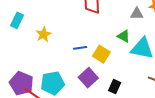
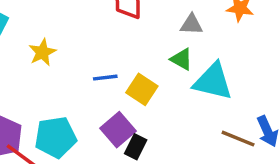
gray triangle: (137, 14) -> (191, 24), moved
black rectangle: (115, 87) -> (136, 147), moved

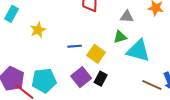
green triangle: (181, 59) -> (120, 37), turned -48
black rectangle: (136, 147) -> (101, 79), moved

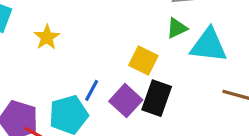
blue line: (75, 46) -> (92, 90), moved, turned -48
black rectangle: (101, 79) -> (157, 98), size x1.5

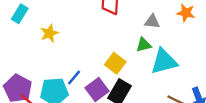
cyan triangle: (209, 45) -> (164, 61), turned -32

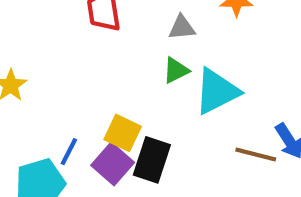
yellow square: (115, 63) -> (123, 133), moved

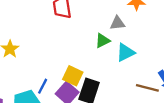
gray triangle: (182, 28) -> (117, 23), moved
cyan triangle: (217, 91) -> (125, 52), size x0.7

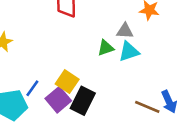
cyan triangle: (125, 52) -> (129, 52), moved

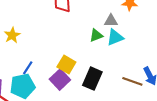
blue line: (32, 88) -> (28, 68), moved
black rectangle: (83, 101) -> (92, 79), moved

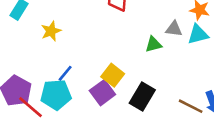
cyan triangle: (115, 37) -> (198, 34), moved

